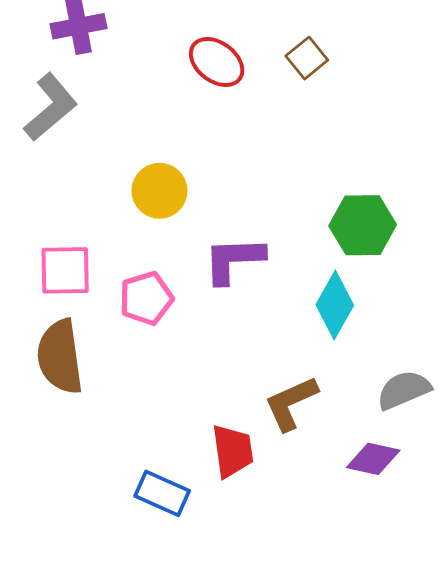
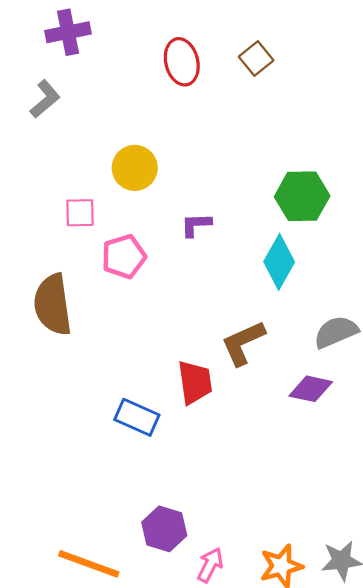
red ellipse: (217, 62) -> (182, 62), turned 39
gray L-shape: (51, 107) -> (45, 99), size x0.7
purple L-shape: (234, 260) -> (196, 225), size x0.6
pink square: (65, 270) -> (80, 213), moved, size x0.7

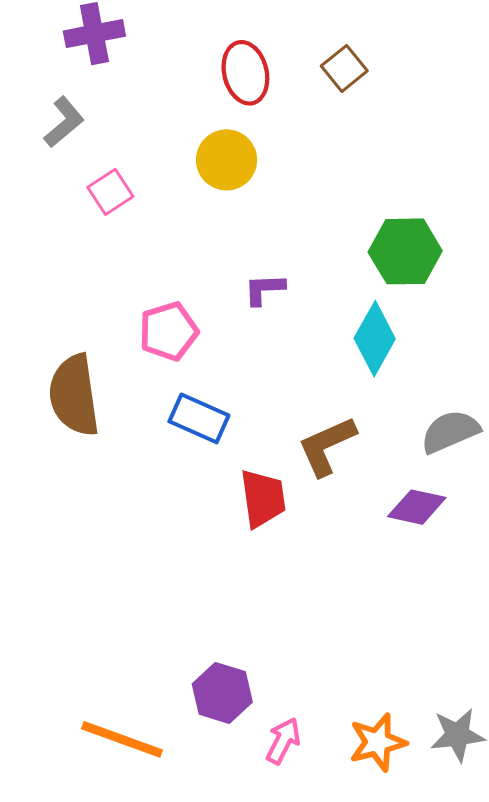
yellow circle: (135, 168) -> (227, 160), moved
pink square: (80, 213) -> (110, 192), moved, turned -32
blue rectangle: (137, 417) -> (199, 418), moved

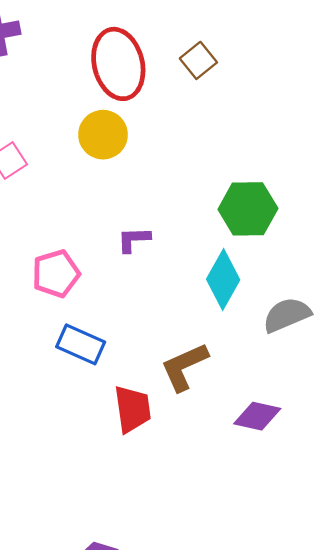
red ellipse: (245, 73) -> (118, 64), size x1.4
gray semicircle: (450, 431) -> (287, 315), moved

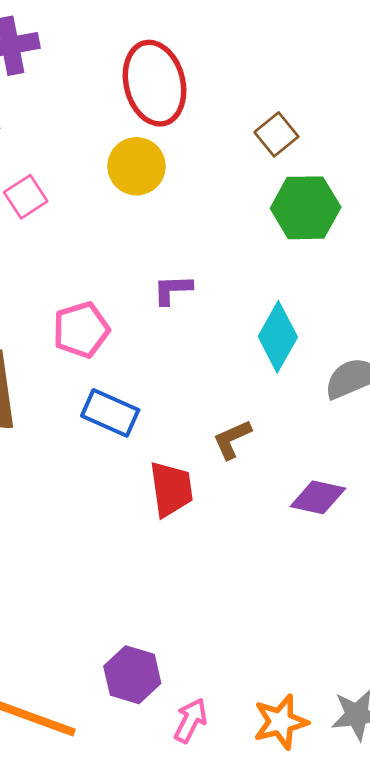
brown square: (198, 60) -> (276, 134), moved
green hexagon: (248, 209) -> (306, 208), moved
brown L-shape: (184, 367) -> (232, 439), size x0.7

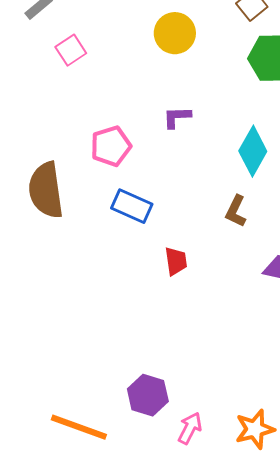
yellow circle: (136, 166) -> (175, 33), moved
brown L-shape: (232, 439) -> (236, 211), moved, turned -40
red trapezoid: (171, 489) -> (176, 261), size x0.7

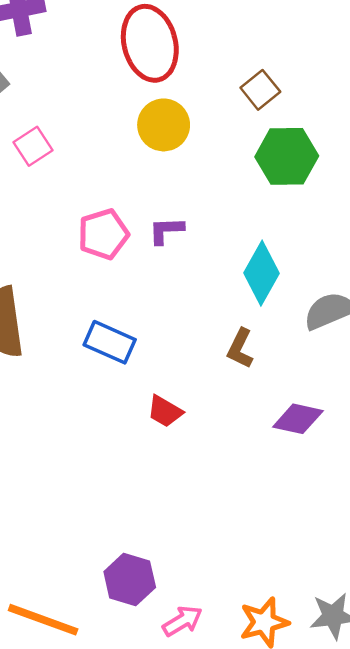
pink pentagon: (111, 146) -> (103, 234), moved
red trapezoid: (176, 261) -> (165, 411), turned 128
pink arrow: (190, 428) -> (182, 621), turned 32

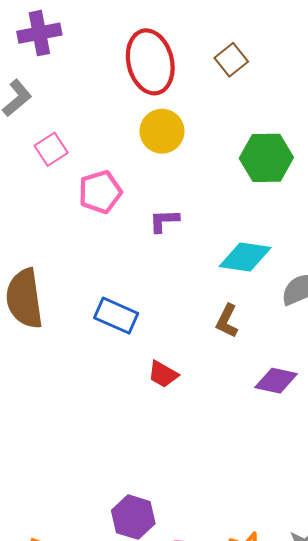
brown square: (260, 90) -> (231, 60), moved
pink pentagon: (103, 234) -> (100, 192), moved
cyan diamond: (262, 273) -> (245, 257), turned 69

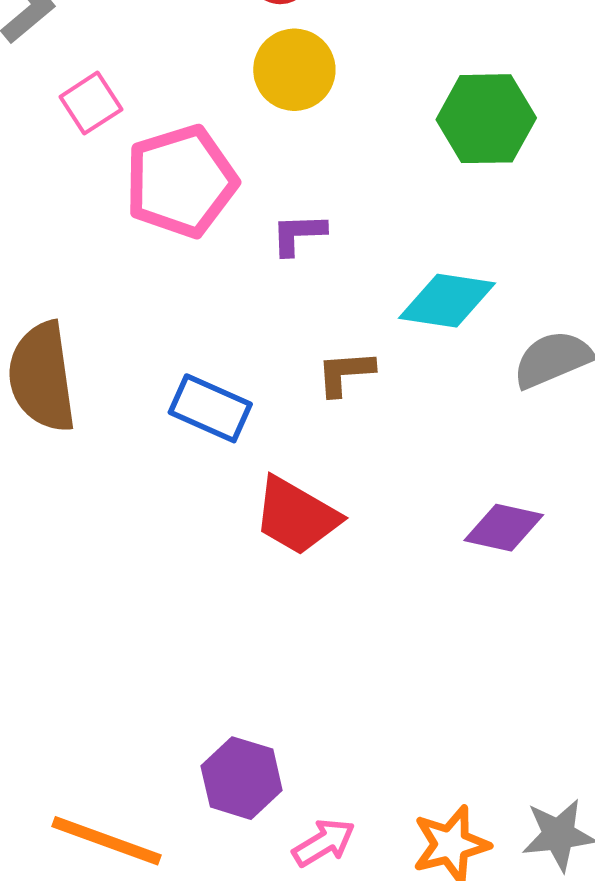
pink pentagon: (100, 192) -> (181, 181), size x1.4
brown L-shape: (227, 321) -> (345, 373), moved, turned 60
red trapezoid: (163, 374) -> (296, 516), size x1.6

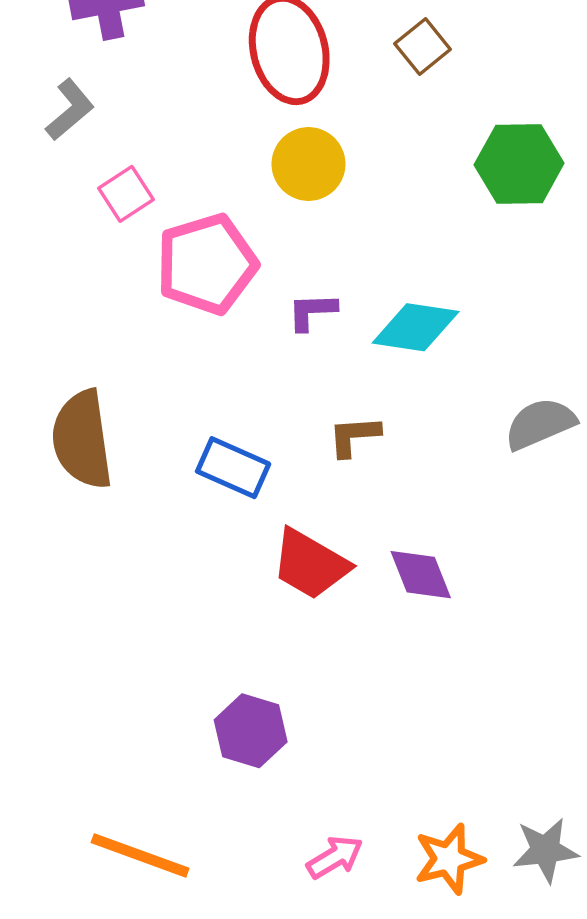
green hexagon: (486, 119) -> (519, 164), moved
cyan diamond: (447, 301) -> (416, 327), moved
purple diamond: (504, 528) -> (421, 575), moved, turned 56
purple hexagon: (242, 778) -> (251, 731), moved

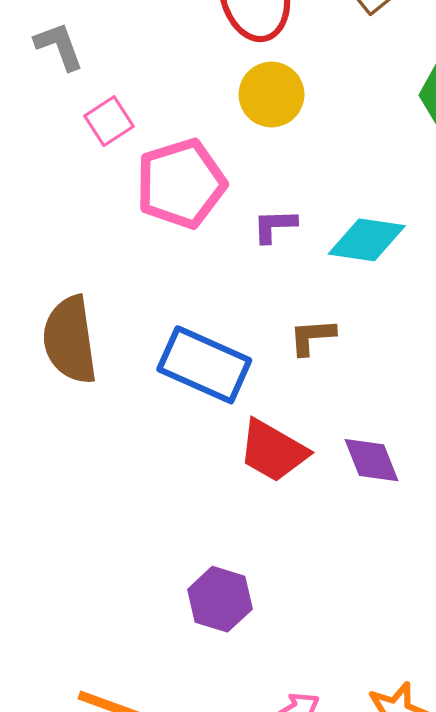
gray L-shape: (70, 110) -> (59, 46), turned -70
blue rectangle: (233, 468) -> (204, 365), size x1.4

